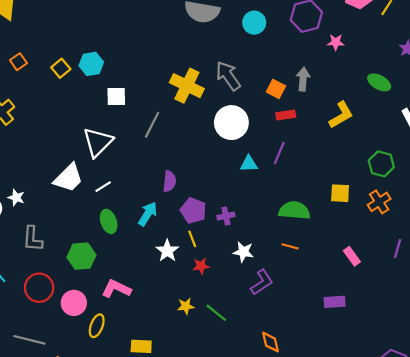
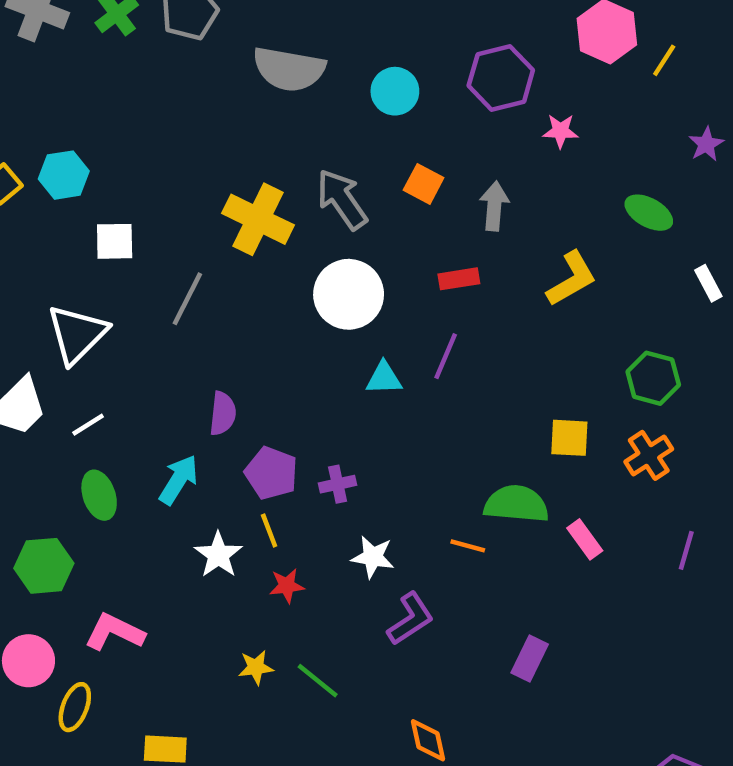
orange square: (276, 89) -> (424, 184), moved
green semicircle: (294, 211) -> (516, 504), moved
pink rectangle: (352, 256) -> (585, 539), moved
purple rectangle: (335, 302) -> (530, 659), moved, turned -60

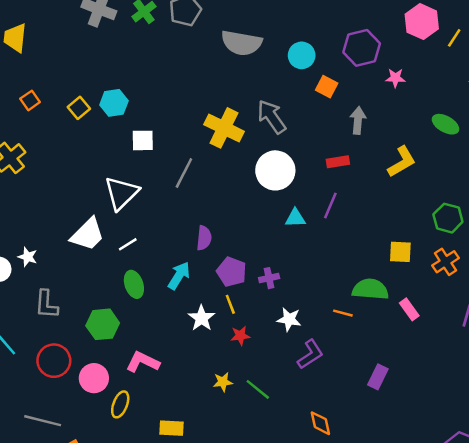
orange square: (424, 184) -> (327, 87), moved

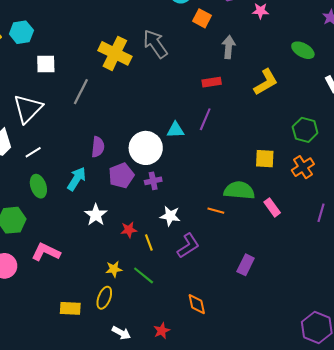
white circle: (275, 170) -> (146, 148), moved
purple pentagon: (232, 272) -> (121, 176), turned 30
yellow line: (230, 304) -> (149, 242), moved
yellow ellipse: (120, 404) -> (104, 298), moved

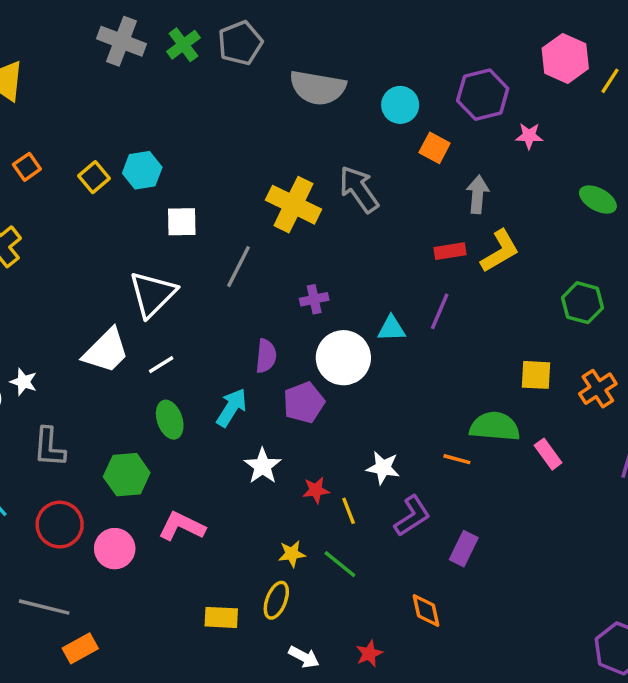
yellow L-shape: (266, 82) -> (500, 251), moved
green hexagon: (305, 130) -> (582, 303), moved
purple cross: (153, 181) -> (314, 299), moved
purple rectangle: (246, 265) -> (464, 549), moved

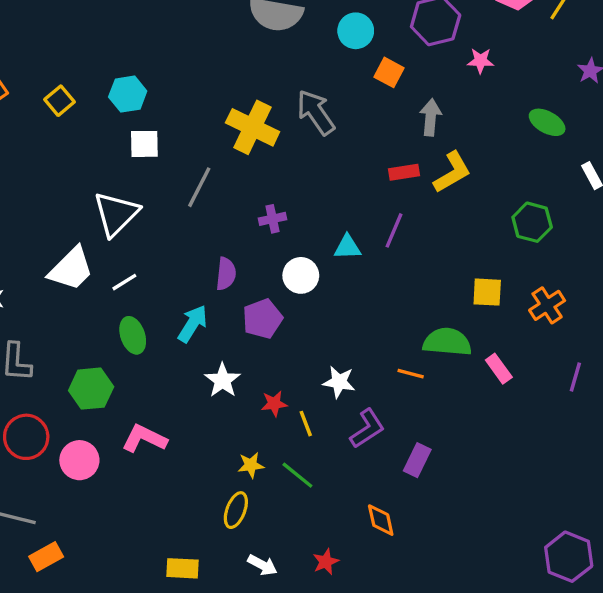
cyan hexagon: (142, 170) -> (128, 94), moved
white circle: (343, 358) -> (301, 275), size x0.7
yellow rectangle: (221, 617) -> (183, 568), moved

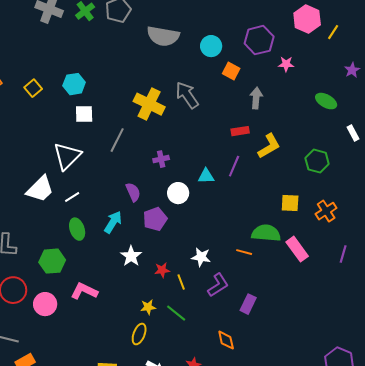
yellow L-shape: (452, 172) -> (269, 146), moved
purple semicircle: (226, 274) -> (133, 192), turned -30
pink rectangle: (499, 369) -> (297, 249), size x1.4

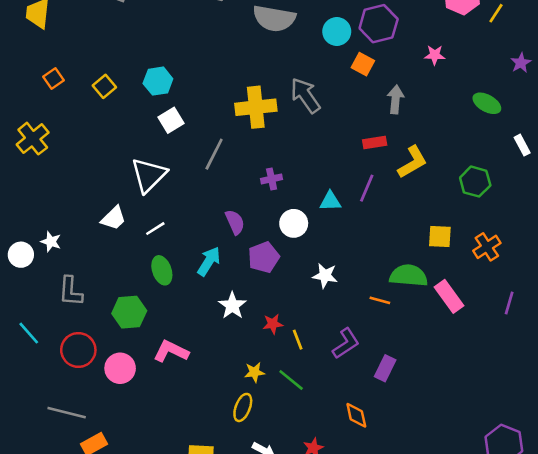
purple hexagon: (259, 40) -> (379, 24), moved
yellow cross: (149, 104) -> (256, 107), turned -32
white square: (84, 114) -> (171, 120), turned -30
white trapezoid: (40, 189) -> (114, 218), size x0.7
white star: (201, 257) -> (325, 276), moved

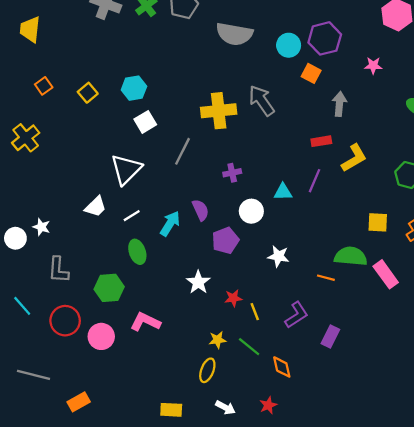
cyan arrow: (209, 261) -> (170, 224), moved
gray line: (67, 413) -> (34, 375), moved
orange diamond: (356, 415) -> (282, 367), moved

